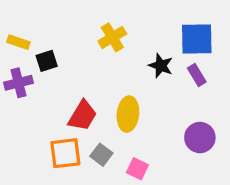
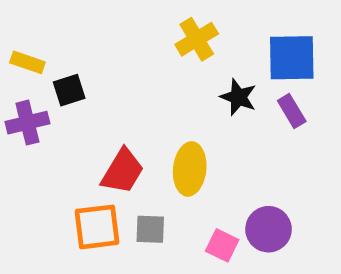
yellow cross: (112, 37) -> (197, 39), moved
purple circle: (200, 138) -> (269, 229), moved
gray square: (101, 155) -> (150, 229), turned -35
pink square: (137, 169) -> (222, 245), moved

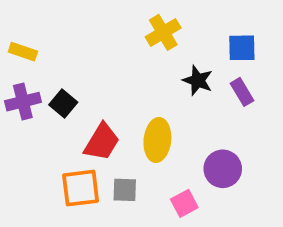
blue square: (292, 58) -> (242, 48), size x0.7
black square: (69, 90) -> (63, 103), moved, turned -32
purple circle: (269, 229) -> (223, 169), moved
pink square: (222, 245) -> (184, 203), turned 36

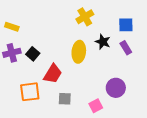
yellow ellipse: (157, 140) -> (79, 52), moved
orange square: (81, 188) -> (30, 92), moved

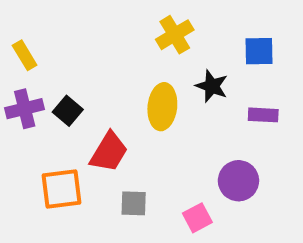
yellow rectangle: (12, 27) -> (25, 55), turned 40
purple rectangle: (126, 48) -> (263, 115), moved, turned -56

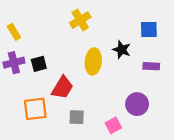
yellow cross: (175, 35) -> (80, 20), moved
black square: (68, 111) -> (39, 64), turned 35

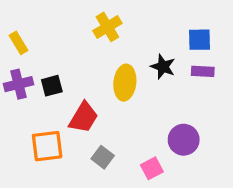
purple rectangle: (151, 66) -> (203, 71), moved
gray square: (77, 117) -> (103, 157), turned 35

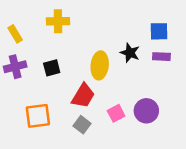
yellow cross: (107, 27) -> (58, 21), moved, turned 30
black square: (52, 86) -> (52, 68), moved
red trapezoid: (84, 117) -> (83, 96), moved
pink square: (152, 168) -> (116, 113), moved

